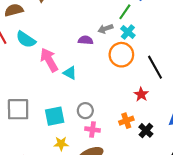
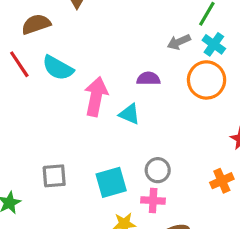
purple semicircle: (86, 40) -> (148, 79), moved
pink arrow: (49, 60) -> (96, 96), turned 45
gray square: (18, 109) -> (54, 176), size x0.7
pink cross: (93, 130) -> (153, 201), moved

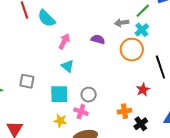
pink arrow: (96, 96) -> (64, 41), size x0.7
cyan triangle: (129, 114) -> (68, 66), moved

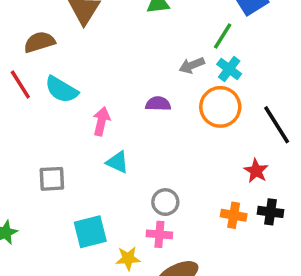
gray square: (27, 81) -> (52, 179), moved
cyan square: (59, 94) -> (90, 232), moved
orange cross: (124, 111) -> (234, 215), turned 32
black cross: (141, 124) -> (270, 212), moved, turned -32

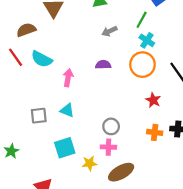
gray arrow: (192, 65) -> (110, 31), moved
cyan triangle: (118, 162) -> (67, 110), moved
red star: (256, 171) -> (153, 100), moved

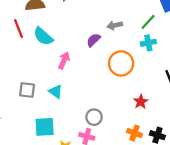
cyan cross: (147, 40) -> (148, 43), turned 32
purple semicircle: (103, 65) -> (93, 40), moved, turned -56
orange circle: (142, 65) -> (121, 63), moved

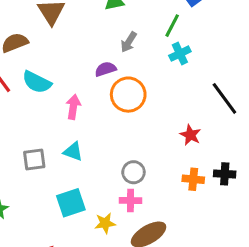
gray arrow: (115, 25) -> (129, 42), turned -32
purple semicircle: (93, 40) -> (105, 69), turned 40
orange circle: (121, 63) -> (128, 95), moved

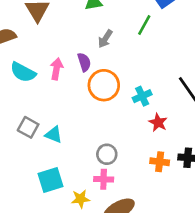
cyan cross: (180, 54) -> (142, 96), moved
purple semicircle: (105, 69) -> (84, 62), turned 90
pink arrow: (73, 107) -> (57, 69), moved
gray square: (34, 160) -> (28, 127), moved, turned 35

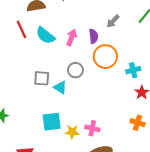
gray square: (28, 127) -> (42, 78), turned -35
gray circle: (107, 154) -> (76, 70), moved
yellow star: (80, 199) -> (72, 132), moved

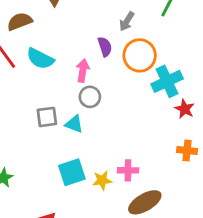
pink arrow: (71, 37) -> (83, 71), moved
orange circle: (105, 57) -> (140, 55), moved
cyan cross: (133, 70) -> (167, 81), size x1.5

